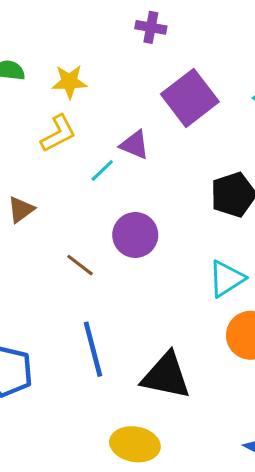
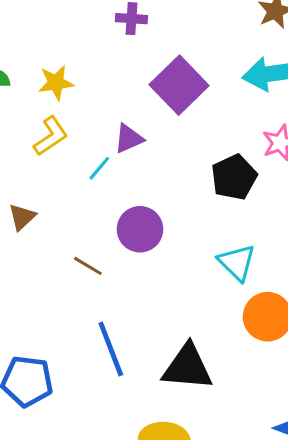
purple triangle: (135, 145) -> (129, 139), turned -40
cyan triangle: (227, 279) -> (237, 262), turned -36

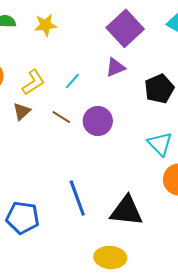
yellow L-shape: (51, 136) -> (33, 82), moved
purple triangle: (129, 139) -> (115, 67), moved
brown line: (88, 266) -> (61, 117), moved

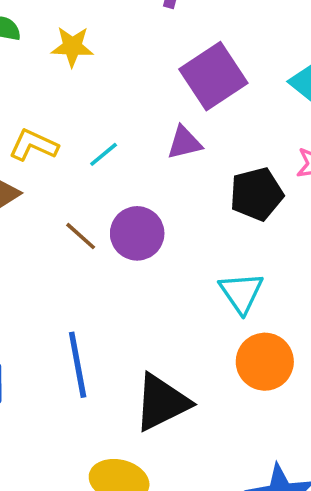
yellow L-shape: (33, 82) -> (33, 145), turned -132
brown line: (61, 117) -> (81, 236), moved
black triangle: (126, 211) -> (162, 402), turned -42

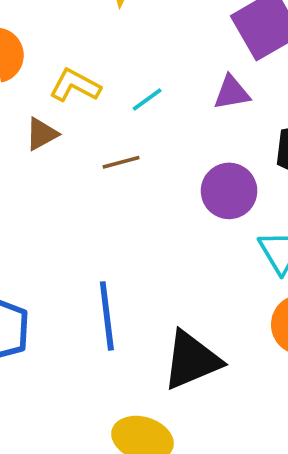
purple circle: (137, 233) -> (229, 191), moved
brown line: (81, 236) -> (121, 162), moved, turned -60

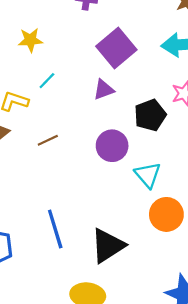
cyan line: (147, 100) -> (47, 81), moved

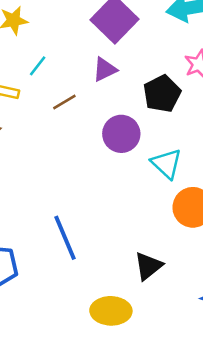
brown line: (48, 140) -> (64, 102), moved
black triangle: (108, 246) -> (148, 266), moved, size x0.7

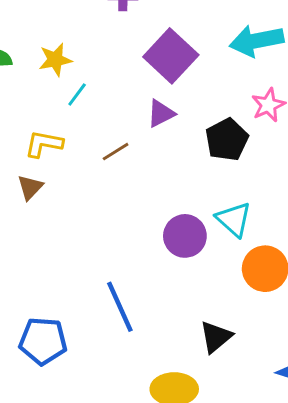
cyan line: (38, 66) -> (77, 94), moved
purple circle: (121, 134) -> (185, 236), moved

